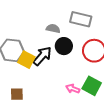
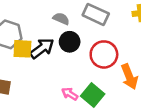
yellow square: (26, 60) -> (22, 49), turned -36

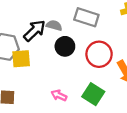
black arrow: (42, 48) -> (35, 31), moved
pink arrow: (70, 94) -> (59, 95), moved

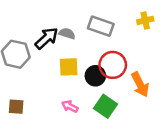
black circle: (65, 46) -> (95, 76), moved
yellow square: (21, 59) -> (69, 67), moved

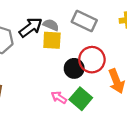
yellow square: (69, 67) -> (52, 40), moved
pink arrow: (70, 106) -> (59, 97), moved

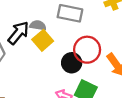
yellow square: (52, 40) -> (43, 40), turned -30

